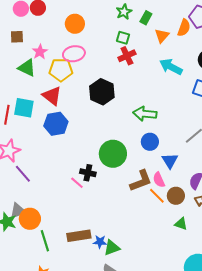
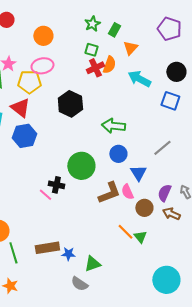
orange semicircle: (184, 28) -> (109, 65), moved
orange line: (157, 196) -> (125, 232), moved
green triangle: (181, 224) -> (140, 237), moved, turned 32
green triangle: (112, 248) -> (92, 264), moved

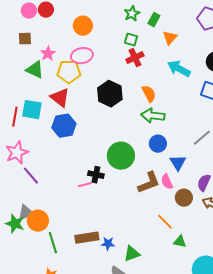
orange semicircle: (109, 65) -> (149, 94), moved, turned -48
pink line: (45, 195) -> (85, 185), turned -56
green triangle: (140, 237) -> (180, 242), moved, turned -40

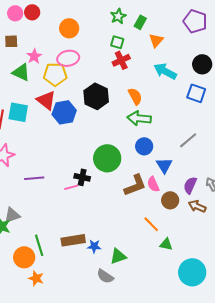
blue hexagon: (64, 126) -> (64, 112), moved
purple line: (31, 176) -> (34, 178), moved, turned -54
orange circle: (38, 221) -> (24, 257), moved

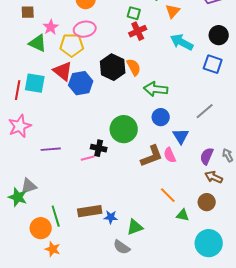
orange semicircle: (135, 96) -> (134, 67), moved
brown circle: (170, 200) -> (207, 202), moved

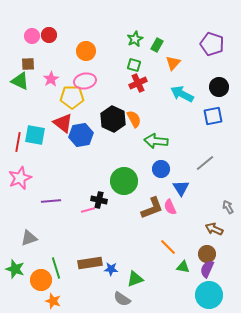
green triangle: (38, 43) -> (20, 81), moved
blue square: (213, 64) -> (213, 116), turned -30
purple semicircle: (207, 156) -> (207, 269), moved
green star: (18, 197) -> (15, 269), moved

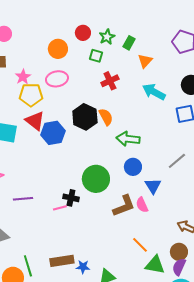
red circle: (49, 35) -> (83, 33), moved
green square: (134, 65) -> (96, 56), moved
yellow pentagon: (72, 97) -> (31, 95), moved
green triangle: (183, 267) -> (155, 265), size x1.5

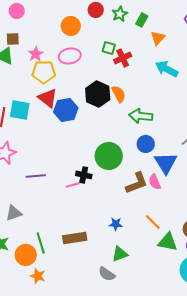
green square: (96, 56) -> (109, 48), moved
blue triangle: (153, 186) -> (166, 163), size x1.4
blue star: (83, 267) -> (116, 224), moved

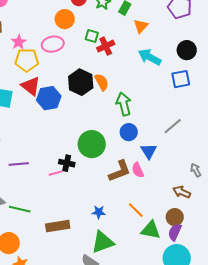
orange circle: (71, 26) -> (65, 19), moved
green arrow: (141, 116) -> (124, 104), turned 70
blue triangle: (166, 163) -> (149, 151), size x0.7
green line: (41, 243) -> (20, 209), moved, turned -60
green triangle: (120, 254) -> (103, 242), size x1.4

